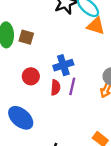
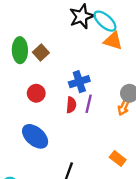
brown square: (26, 37) -> (41, 53), turned 32
red circle: (31, 76) -> (36, 93), moved

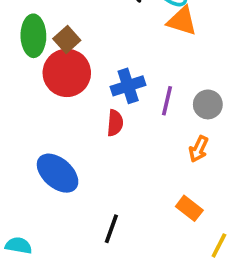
red circle: (36, 93) -> (67, 73), moved, size x1.6
purple line: (89, 104) -> (167, 101), moved
orange arrow: (124, 107) -> (199, 149), moved

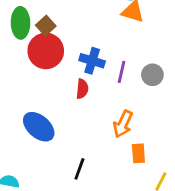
blue cross: (128, 86) -> (92, 61), turned 35
orange arrow: (199, 149) -> (123, 124), moved, size x1.4
orange rectangle: (189, 208) -> (138, 153), turned 48

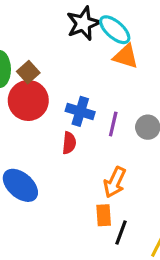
orange rectangle: (138, 153) -> (104, 215), moved
black line: (79, 169) -> (121, 233), moved

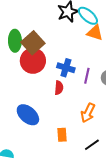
brown square: (28, 72) -> (33, 43), size x1.6
orange rectangle: (104, 215) -> (62, 135), moved
black line: (121, 233) -> (92, 145), turned 35

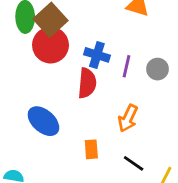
red semicircle: (59, 88) -> (87, 83), size x1.5
black line: (92, 145) -> (134, 163), turned 70

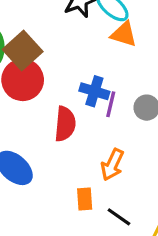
blue cross: (97, 55) -> (94, 91), moved
orange rectangle: (91, 149) -> (85, 199), moved

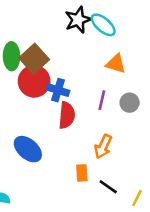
orange triangle: (124, 34) -> (116, 64), moved
blue cross: (94, 91) -> (58, 90), moved

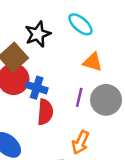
black star: (78, 20) -> (38, 34), moved
gray circle: (130, 103) -> (106, 100), size x1.6

